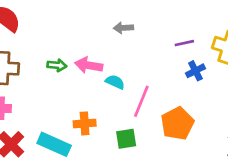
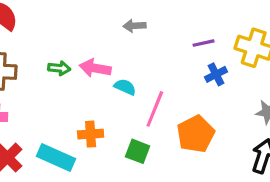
green square: (126, 139) -> (138, 151), turned 30

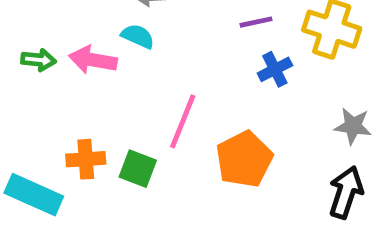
cyan semicircle: (125, 87) -> (138, 36), moved
green square: (138, 151) -> (138, 169), moved

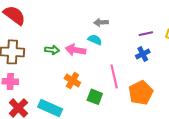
blue cross: (275, 69) -> (143, 54), moved
pink line: (183, 121) -> (114, 76), turned -35
orange cross: (86, 159) -> (72, 80), moved, turned 35

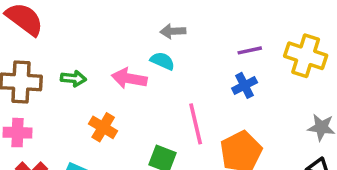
green arrow: (52, 50) -> (73, 78), moved
orange cross: (72, 80) -> (103, 127), moved

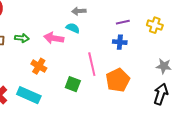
yellow cross: (306, 56) -> (155, 25), size x0.7
blue cross: (245, 85) -> (120, 42), turned 32

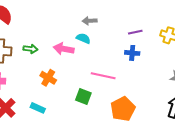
pink line: (92, 64) -> (103, 76), turned -65
orange pentagon: (118, 80) -> (123, 109), moved
cyan rectangle: (29, 95) -> (38, 108), size x0.6

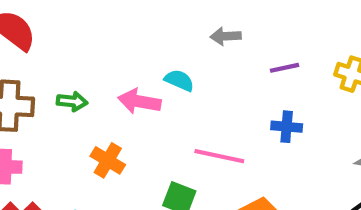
gray arrow: (90, 21) -> (226, 36), moved
blue cross: (132, 53) -> (287, 127), moved

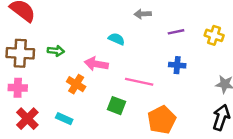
pink arrow: (139, 101) -> (96, 64), moved

